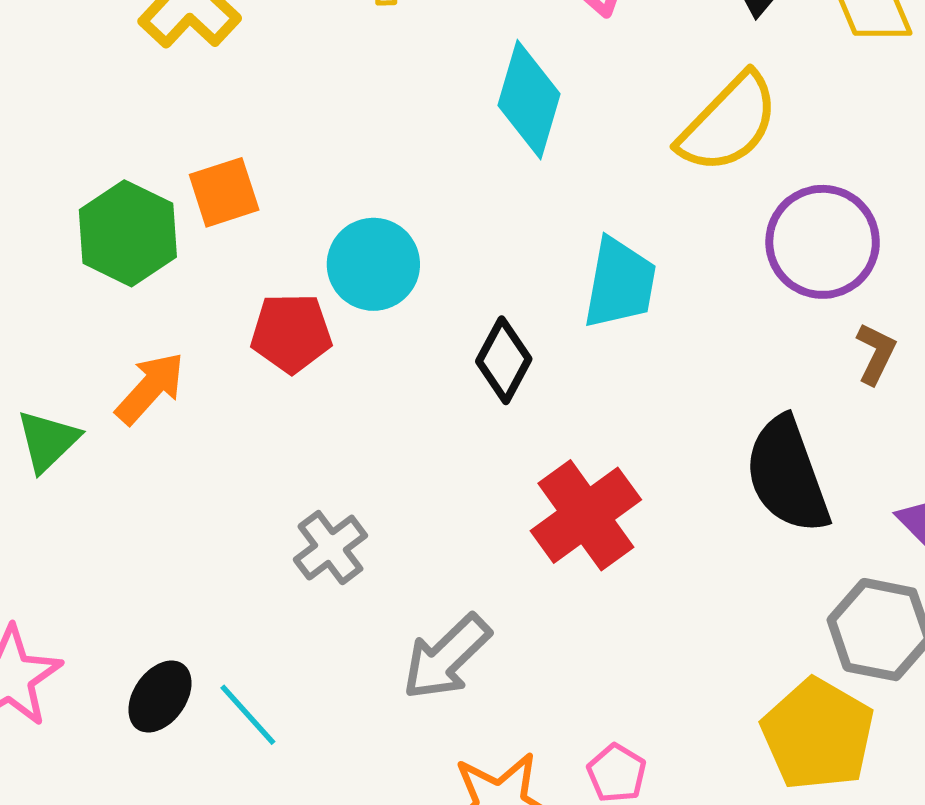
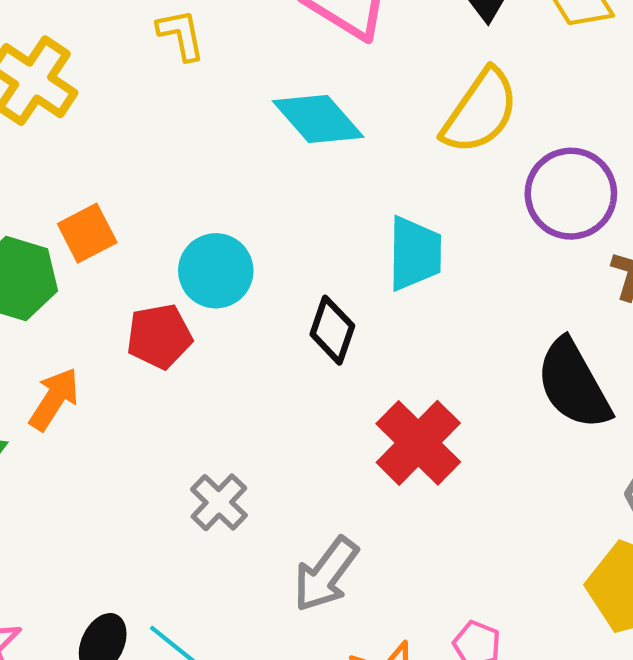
cyan diamond: (529, 100) -> (318, 119), turned -48

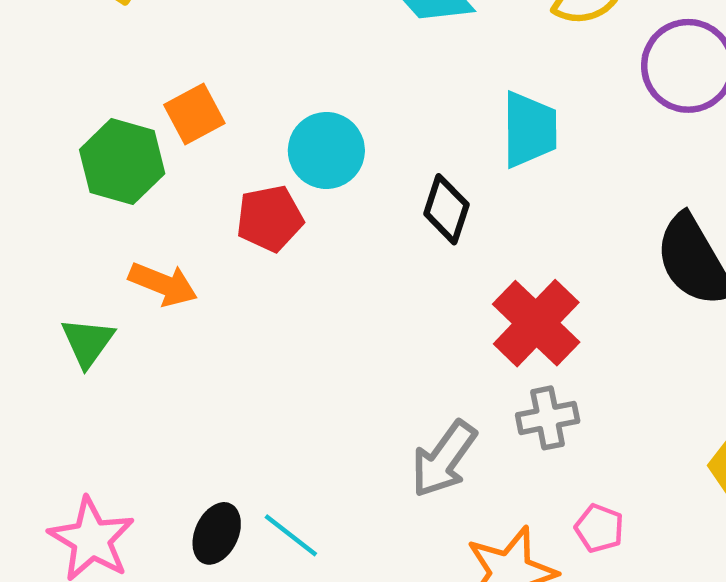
orange arrow: (54, 399) -> (163, 284), turned 80
gray cross: (219, 502) -> (548, 418), moved, turned 36

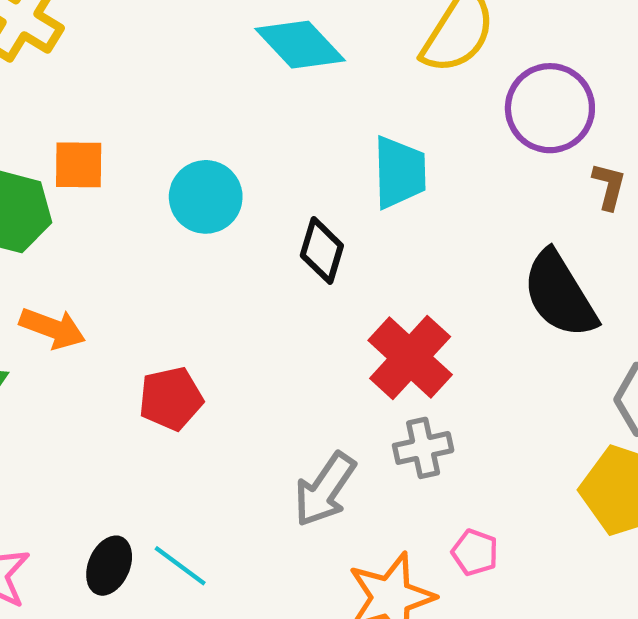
orange square: (194, 114) -> (79, 165), turned 30
red pentagon: (270, 218) -> (171, 399), moved

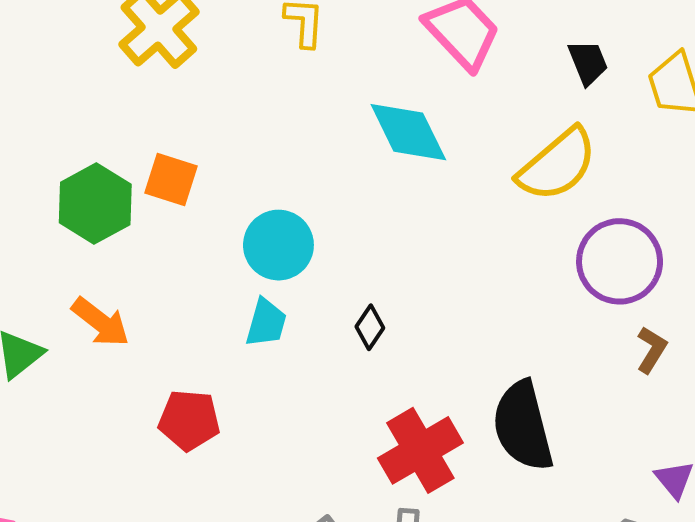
cyan trapezoid: (400, 172) -> (266, 323), moved, size x0.7
black diamond: (322, 250) -> (370, 327), size x0.7
black semicircle: (560, 294) -> (523, 426), moved

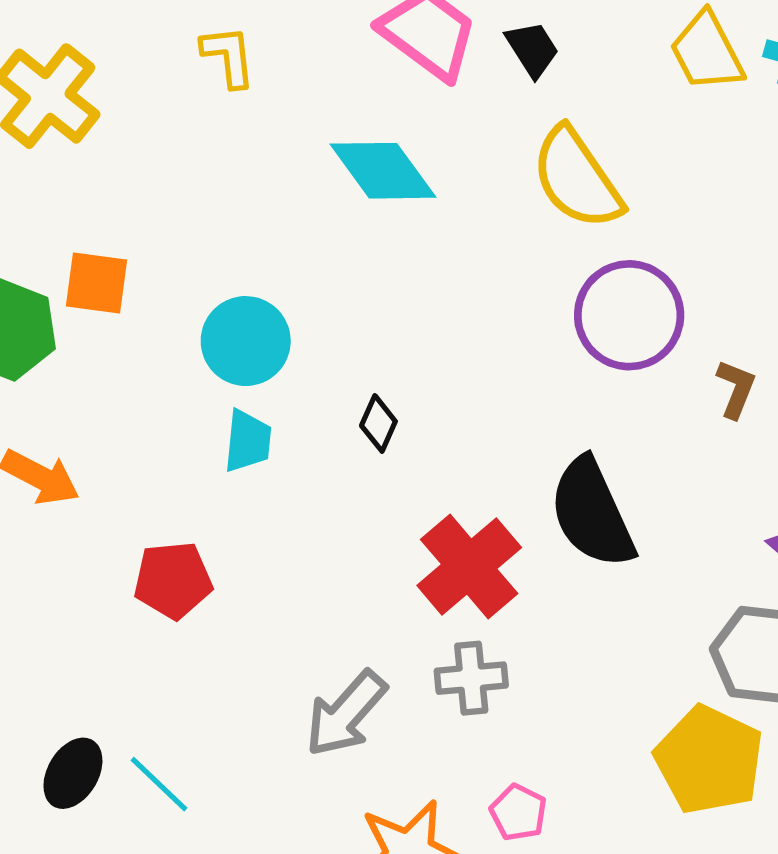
black trapezoid: (588, 63) -> (532, 49), moved
yellow semicircle: (557, 165) -> (577, 178), turned 106
purple circle: (620, 261) -> (629, 315), moved

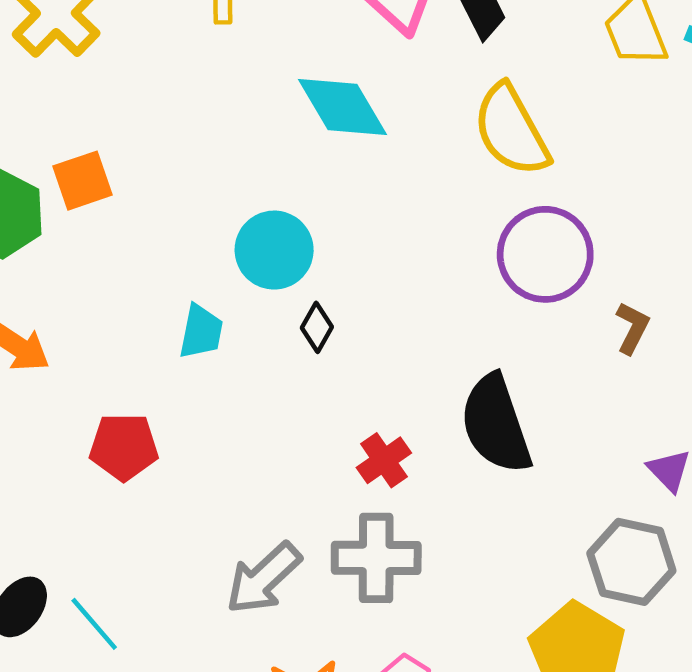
orange square: (96, 283) -> (82, 181), turned -32
cyan circle: (246, 341) -> (274, 250), moved
red cross: (469, 567) -> (384, 460), size x0.6
gray cross: (471, 678) -> (376, 558), size x1.4

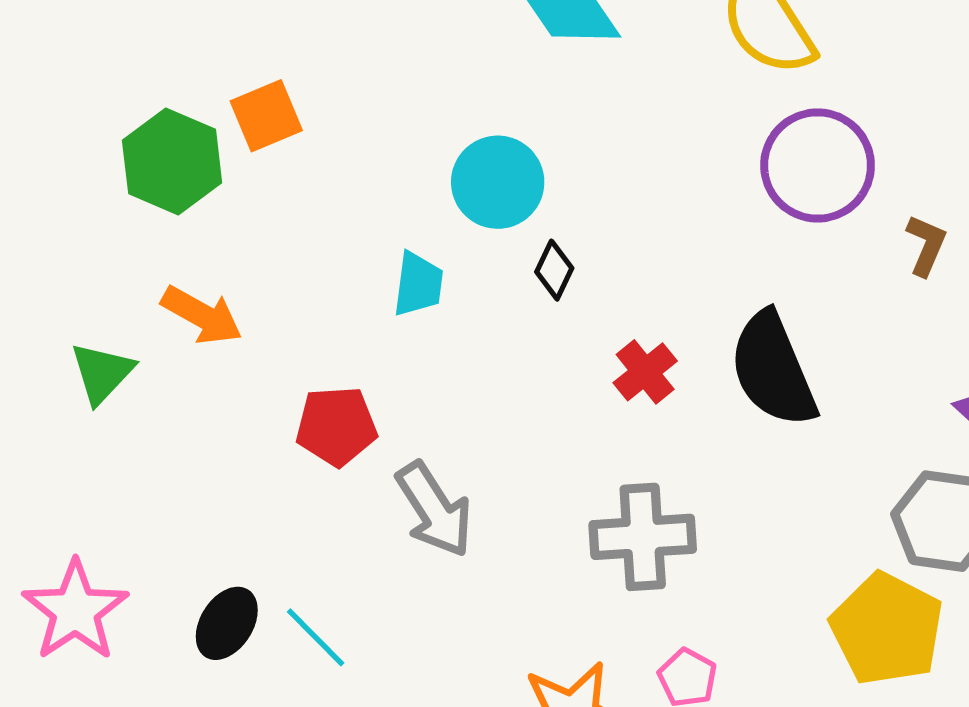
red cross: (384, 460) -> (645, 372), moved
gray arrow: (263, 578) -> (434, 510), moved, turned -76

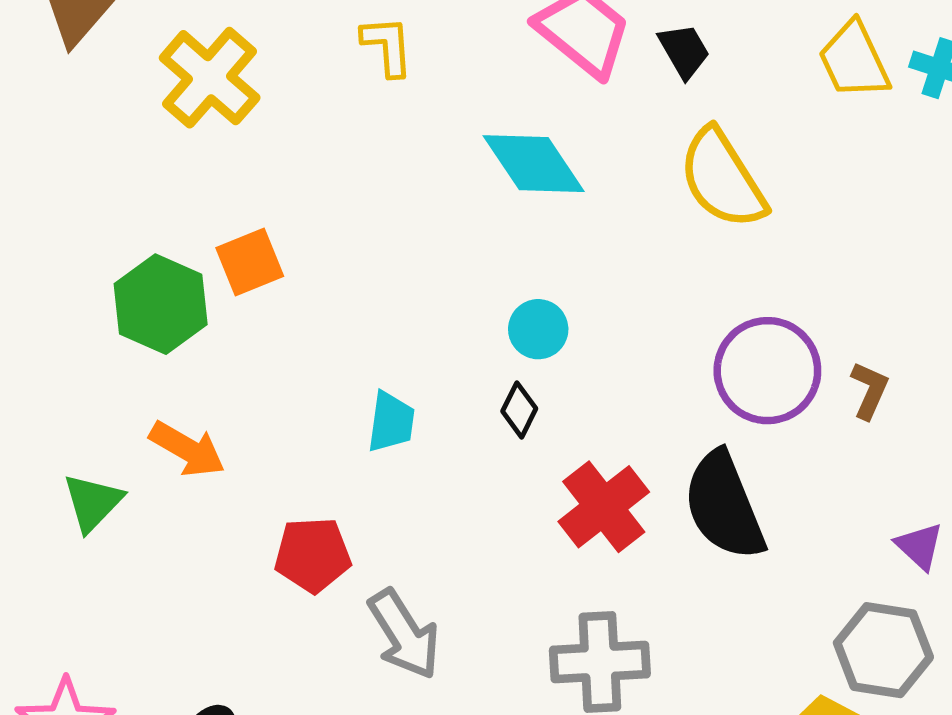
purple circle: (818, 165) -> (767, 371), moved
cyan circle: (498, 182) -> (538, 329), moved, size x0.7
red cross: (645, 372) -> (604, 507), size x1.5

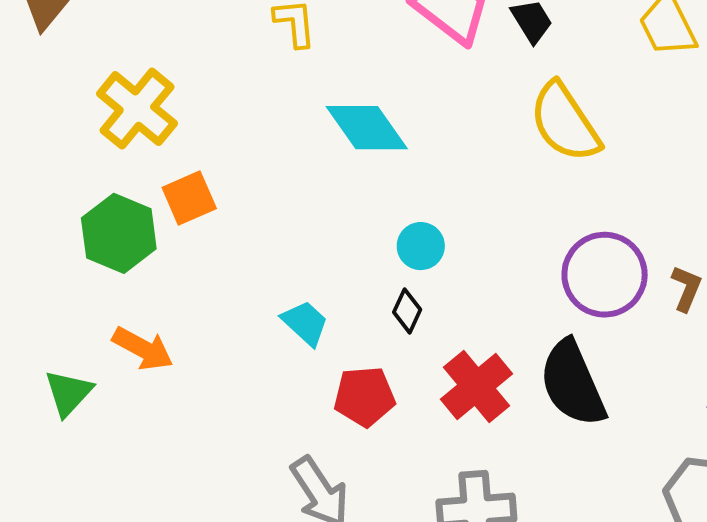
yellow cross: (210, 78) -> (137, 109), moved
cyan diamond: (534, 164) -> (367, 128), moved
cyan trapezoid: (391, 422) -> (305, 323), turned -54
red pentagon: (313, 555) -> (364, 397), moved

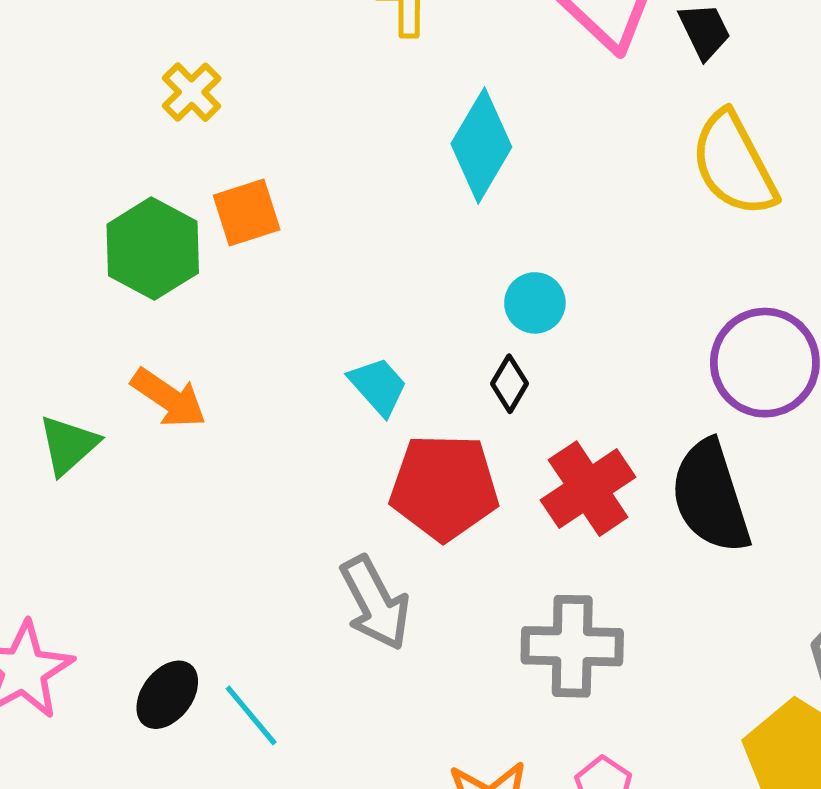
yellow cross: (137, 109) -> (192, 92), size x0.6
cyan diamond: (367, 128) -> (481, 145), turned 60
red pentagon: (364, 397) -> (444, 487), size x1.4

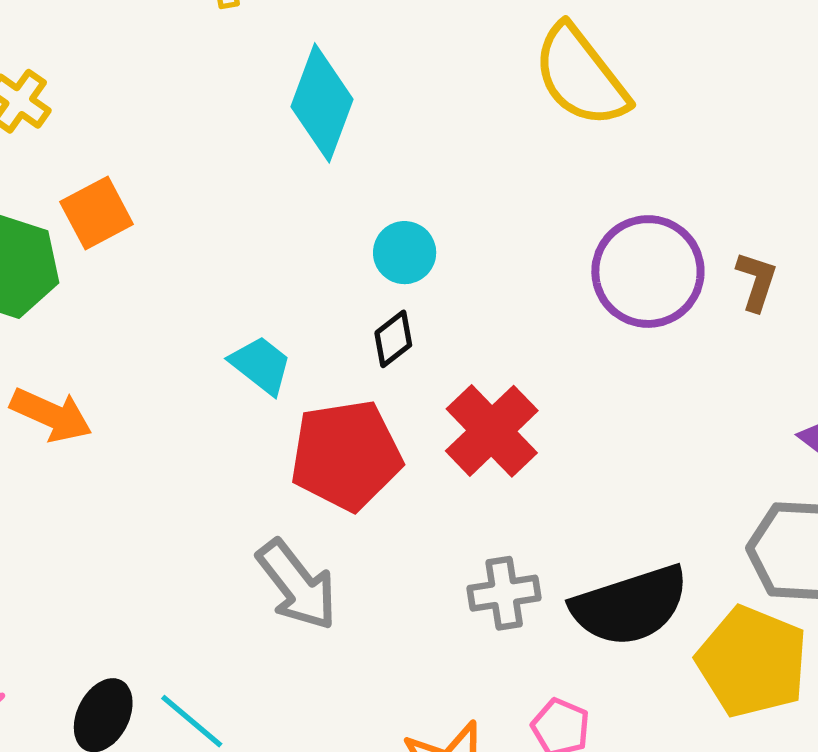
black diamond: (509, 384) -> (393, 339), turned 32
black semicircle: (710, 497) -> (630, 606), moved, turned -80
gray cross: (572, 646) -> (504, 593), size x0.7

